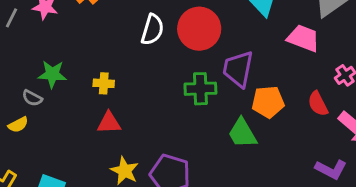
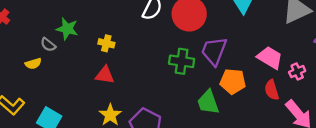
pink trapezoid: (303, 38) -> (270, 58), moved

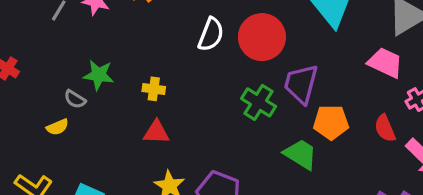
pink trapezoid: (270, 58) -> (385, 63), moved
green cross: (182, 61) -> (259, 102), turned 30
green trapezoid: (208, 102) -> (301, 154), turned 148

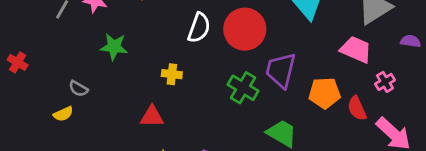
green star: (99, 75) -> (114, 47), moved
yellow cross: (154, 89) -> (172, 74), moved
orange pentagon: (331, 122) -> (324, 93), moved

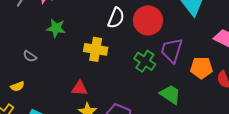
yellow cross: (172, 74) -> (96, 49), size x1.6
yellow semicircle: (63, 114) -> (17, 86), moved
red triangle: (152, 117) -> (79, 88), moved

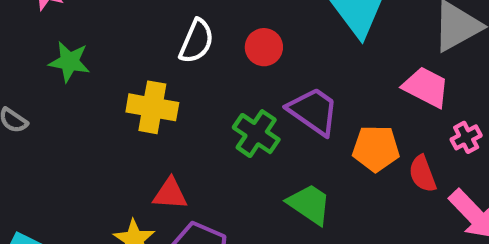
red circle: (148, 20) -> (264, 47), size x0.6
purple trapezoid: (172, 50) -> (313, 111), turned 108
red triangle: (79, 88) -> (170, 194), moved

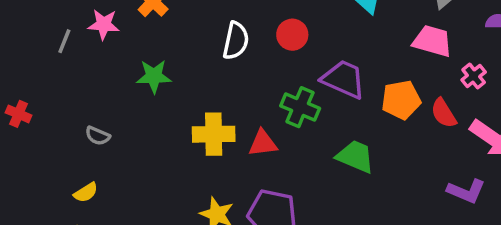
green star: (69, 62) -> (154, 76), moved
yellow cross: (152, 107) -> (214, 134), moved
red triangle: (170, 194) -> (263, 143), moved

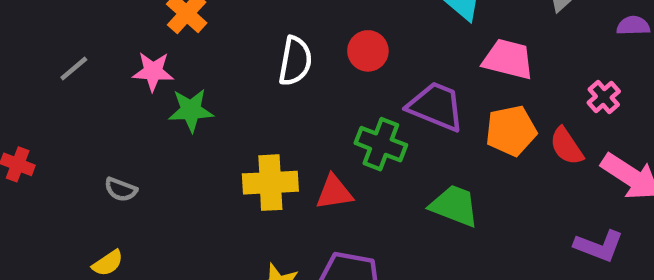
pink star: (104, 24) -> (153, 71), moved
gray line: (64, 41) -> (74, 69), turned 30
pink trapezoid: (432, 41) -> (508, 59), moved

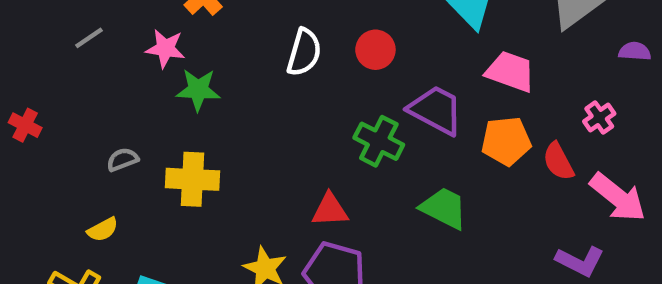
yellow cross: (270, 183) -> (192, 179), moved
gray semicircle: (121, 189) -> (122, 160), turned 132
red triangle: (334, 192) -> (330, 210), moved

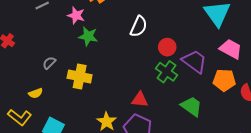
red circle: (375, 50) -> (167, 47), moved
gray semicircle: (122, 160) -> (49, 63), turned -32

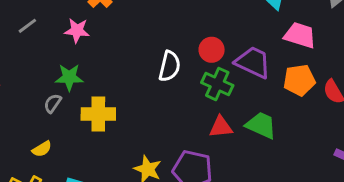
white semicircle: (139, 26) -> (170, 66), moved
green star: (88, 36) -> (69, 77), moved
red triangle: (140, 100) -> (221, 127), moved

